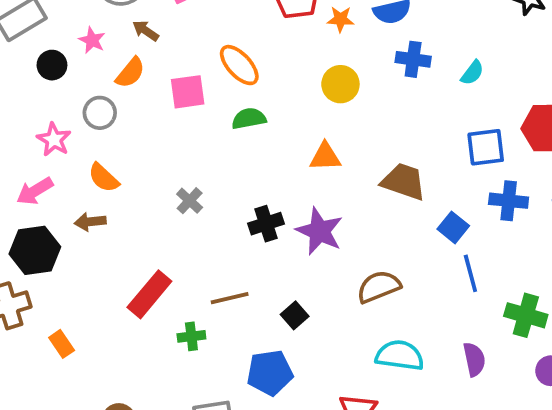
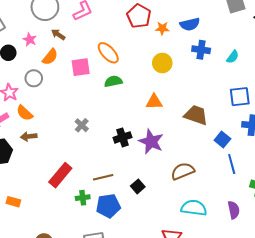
orange semicircle: (104, 178) -> (25, 113), moved
orange rectangle: (62, 344) -> (13, 202), turned -40
blue pentagon: (270, 373) -> (108, 206), moved

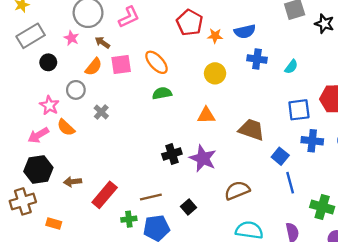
pink star: (30, 40) -> (71, 38), moved
pink square: (81, 67) -> (121, 65), moved
gray cross: (82, 125) -> (101, 112), moved
brown arrow: (29, 136) -> (73, 182), moved

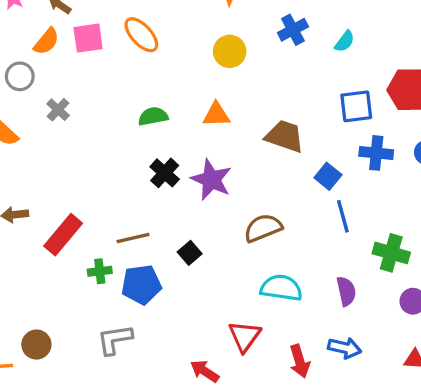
blue cross: (257, 59) -> (293, 30), turned -36
green semicircle: (162, 93) -> (153, 116), moved
black cross: (172, 154) -> (165, 173), turned -30

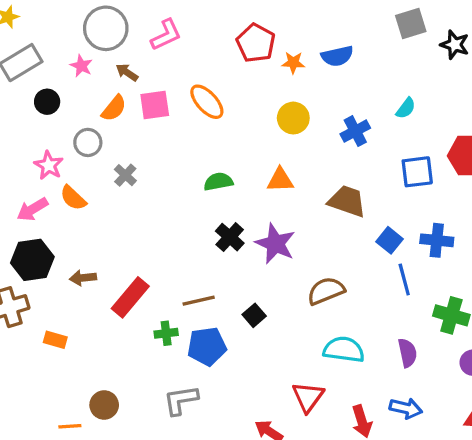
blue cross: (293, 30) -> (355, 131), moved
blue cross: (376, 153) -> (437, 240), moved

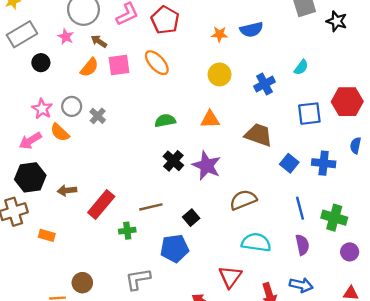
red pentagon: (256, 43) -> (165, 20), moved
gray circle: (88, 142) -> (72, 106), moved
blue line: (404, 279) -> (300, 208), moved
blue pentagon: (207, 346) -> (175, 248), moved

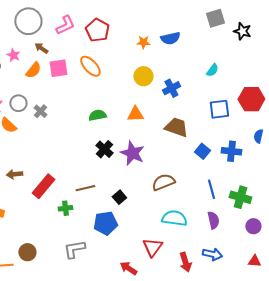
pink star: (66, 37) -> (13, 55), moved
blue cross: (264, 84) -> (171, 88), moved

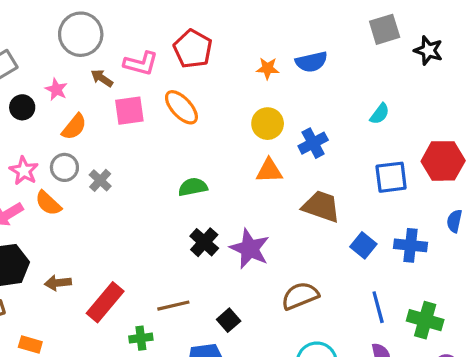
pink L-shape: (65, 25) -> (141, 63), moved, turned 40
orange semicircle: (33, 70) -> (74, 127), moved
orange triangle: (135, 114) -> (269, 171), moved

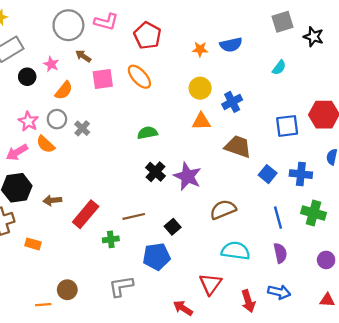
pink L-shape: (141, 63) -> (106, 22), moved
cyan semicircle: (380, 114) -> (279, 68), moved
green cross: (425, 320) -> (313, 213), moved

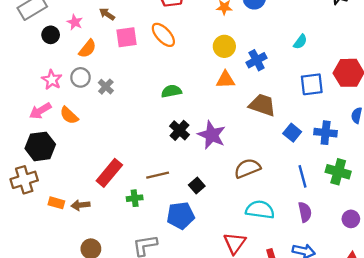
cyan semicircle: (279, 68) -> (300, 42), moved
orange semicircle: (45, 144) -> (69, 115), moved
brown arrow: (52, 200) -> (81, 205), moved

